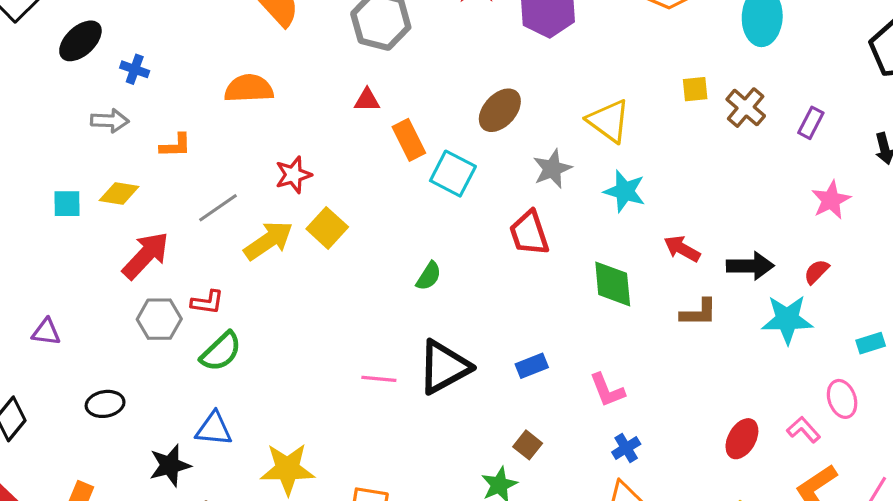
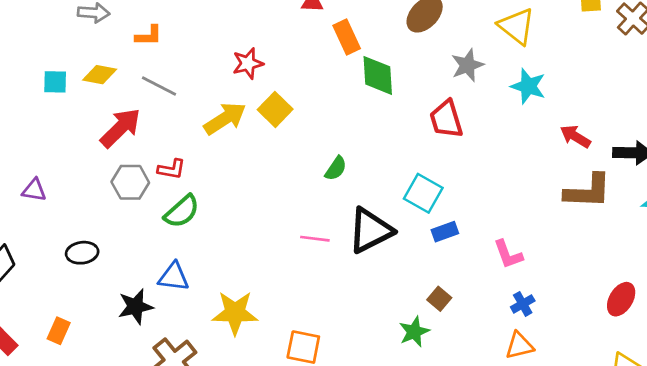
cyan square: (453, 174) -> (423, 193), moved
gray line: (218, 208) -> (159, 86), moved, turned 60
green semicircle: (429, 276) -> (336, 168), moved
green diamond: (613, 284) -> (378, 75), moved
brown L-shape: (699, 313) -> (588, 191), size x1.5

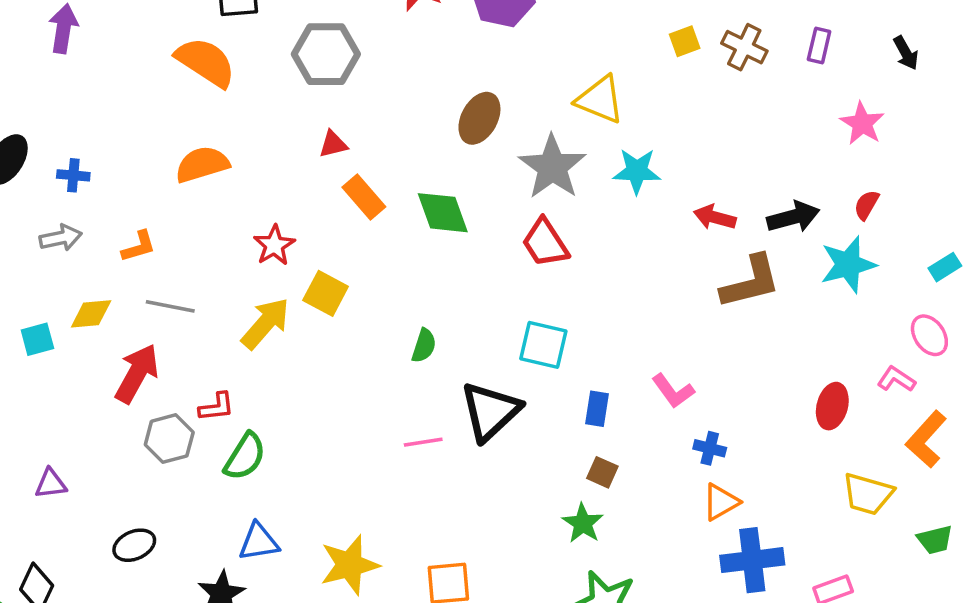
orange rectangle: (347, 37) -> (364, 197), moved
gray star: (467, 65) -> (552, 167), size x1.5
blue rectangle: (445, 232) -> (597, 409), moved, turned -45
blue cross: (523, 304) -> (710, 448), turned -30

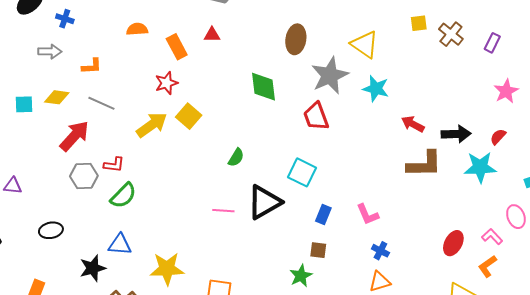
brown ellipse: (479, 118) -> (296, 39), turned -32
orange semicircle: (202, 164) -> (137, 29), size x0.7
orange rectangle: (364, 197) -> (177, 47), moved
orange L-shape: (926, 439) -> (487, 266), moved, size x0.7
brown square: (602, 472) -> (318, 250), turned -30

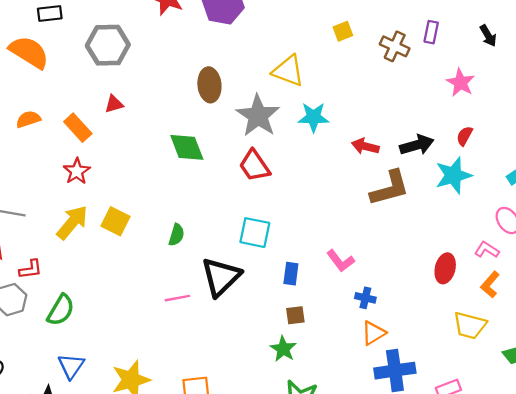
brown cross: (451, 34) -> (395, 46), moved
yellow square: (189, 116) -> (115, 221), moved
red L-shape: (114, 165) -> (31, 269), moved
blue triangle: (120, 244) -> (71, 366), turned -45

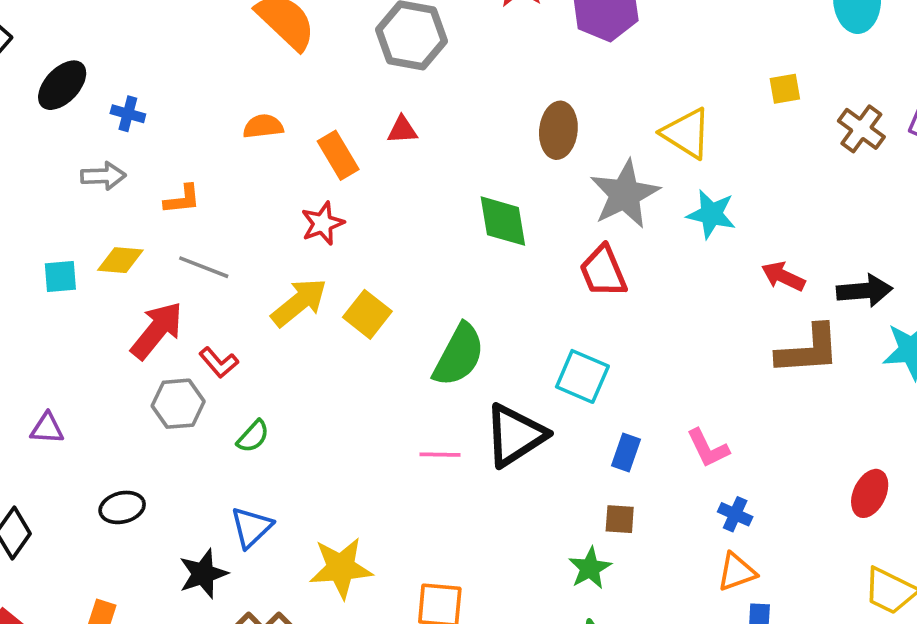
green semicircle: (176, 235) -> (459, 355), size x1.8
red L-shape: (31, 269) -> (219, 362), turned 45
green semicircle: (61, 310) -> (253, 436), size x0.7

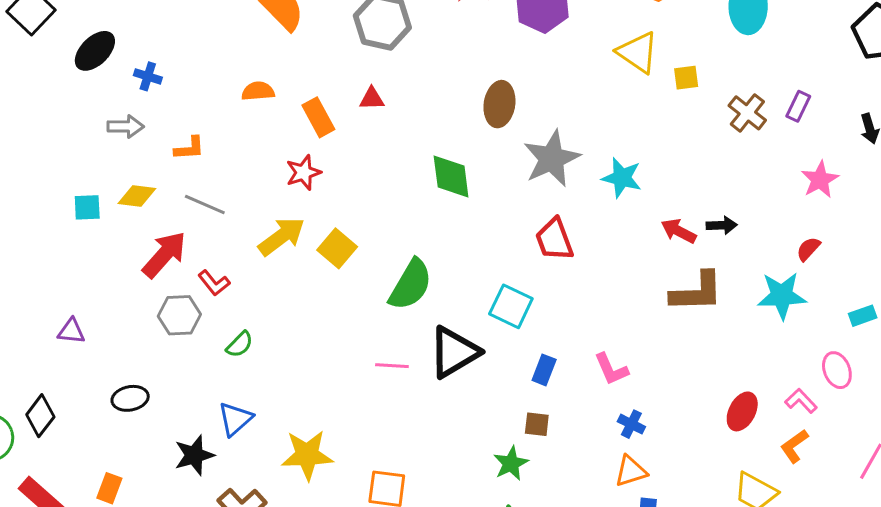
yellow triangle: (687, 133) -> (638, 52), moved
red trapezoid: (603, 271) -> (554, 240), moved
black arrow: (864, 291) -> (722, 225), moved, size x0.7

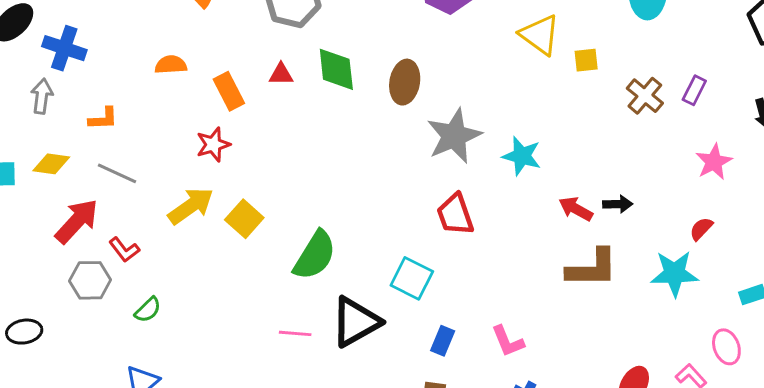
blue cross: (148, 76) -> (64, 48), size x1.6
gray arrow: (126, 127) -> (42, 96), turned -84
green diamond: (451, 177) -> (336, 69), moved
black ellipse: (130, 398) -> (24, 332), moved

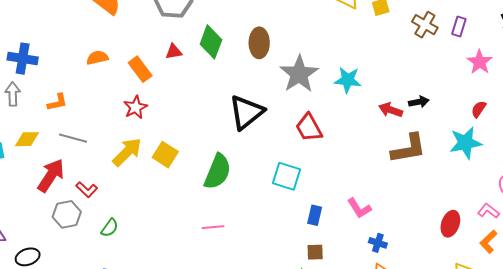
green diamond: (336, 69) -> (211, 42), turned 36
purple rectangle: (694, 90) -> (459, 26), moved
black triangle: (356, 322) -> (246, 112), moved

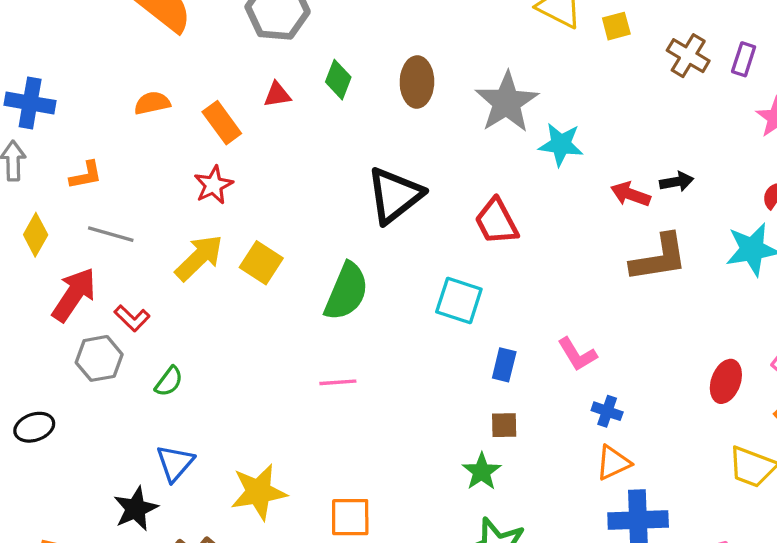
green diamond: (211, 42) -> (338, 80), size x0.7
gray star: (299, 74) -> (507, 102), moved
yellow diamond: (27, 139) -> (36, 235), turned -60

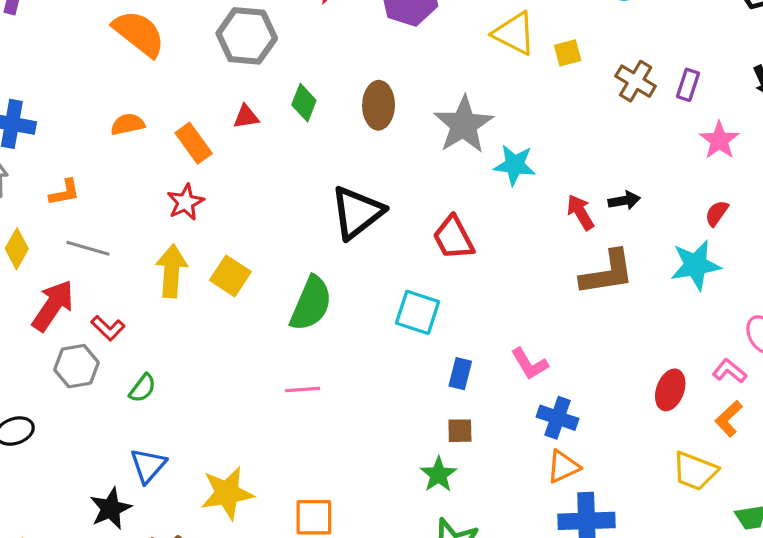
red arrow: (630, 194) -> (580, 212), turned 39
yellow arrow: (199, 258) -> (171, 271), turned -42
blue cross: (607, 411) -> (558, 418), size x1.4

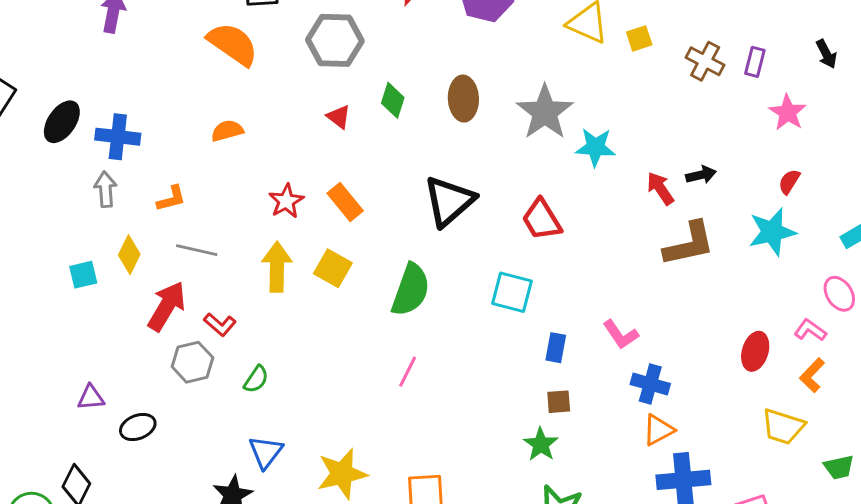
red triangle: (246, 117) -> (339, 117), turned 50
orange rectangle: (194, 143) -> (345, 202), moved
pink line: (303, 389) -> (408, 372), turned -56

